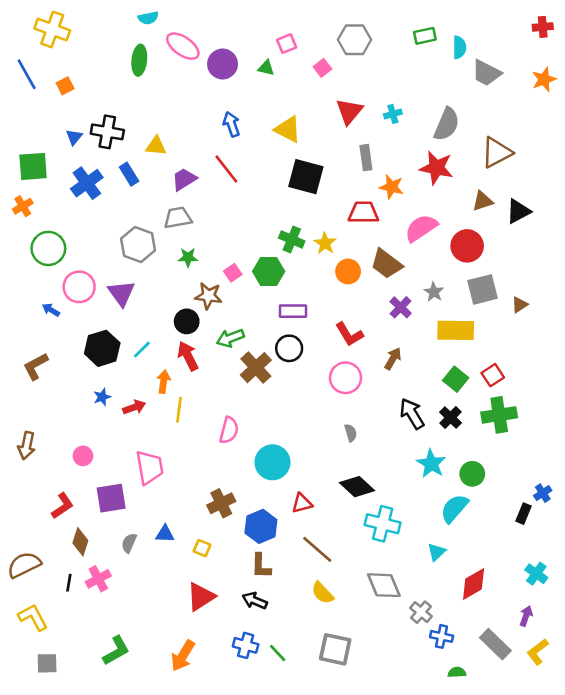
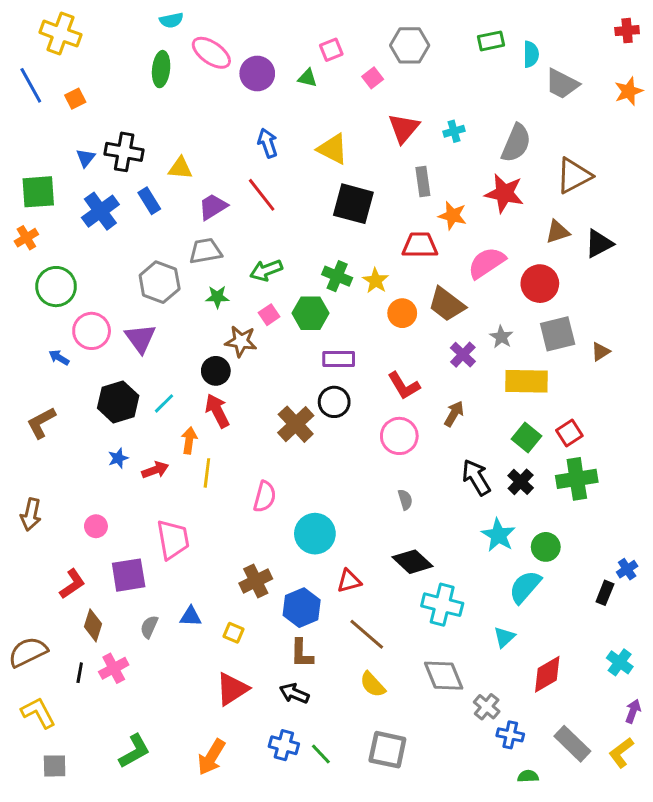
green arrow: (230, 338) -> (266, 270), moved
purple arrow: (526, 616) -> (633, 711), moved

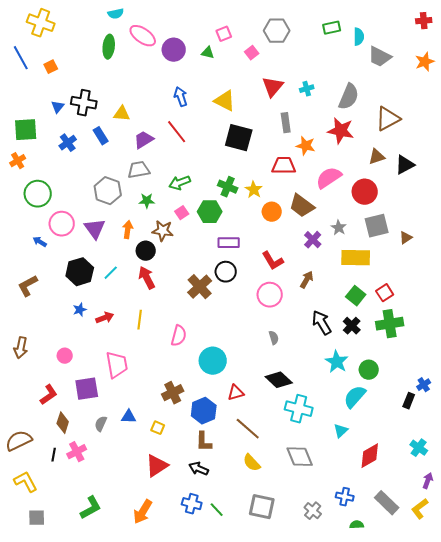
blue cross: (100, 211) -> (68, 143), size x0.7
orange arrow: (189, 440) -> (128, 230), moved
gray cross: (487, 707) -> (313, 511), moved

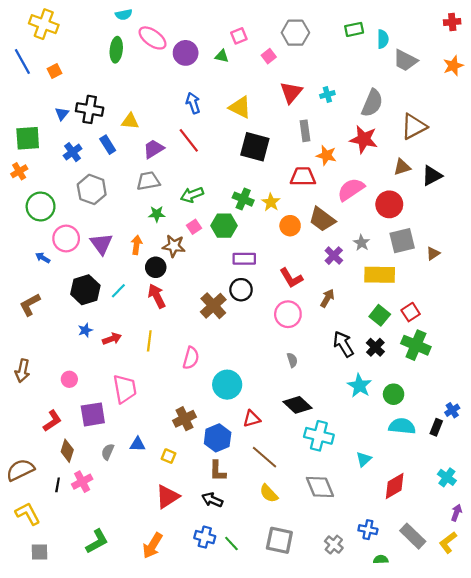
gray hexagon: (108, 191) -> (92, 189), moved
green cross: (390, 324) -> (416, 345), turned 32
cyan semicircle: (355, 397) -> (402, 426), moved, turned 55

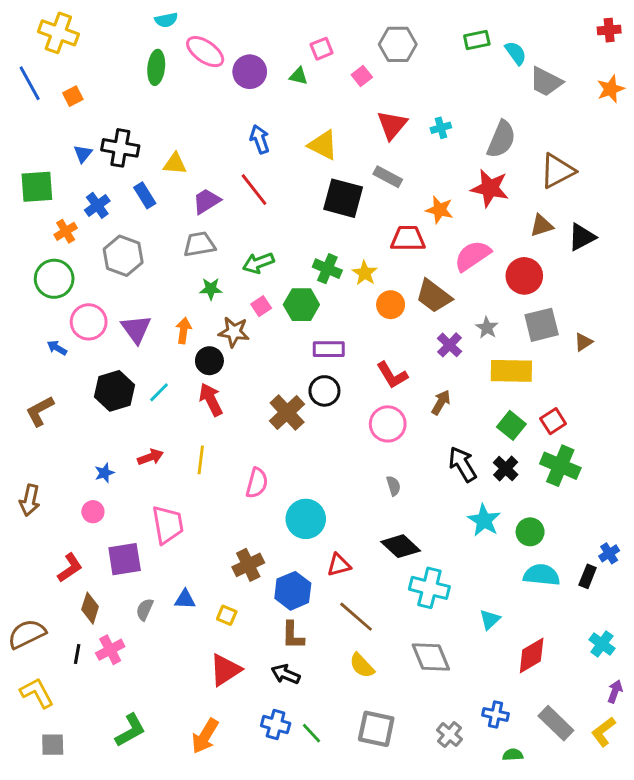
cyan semicircle: (383, 39) -> (516, 53), turned -36
gray rectangle: (305, 131) -> (388, 177), moved, turned -54
orange cross: (19, 171) -> (66, 231), moved
blue star: (85, 330) -> (104, 473), moved

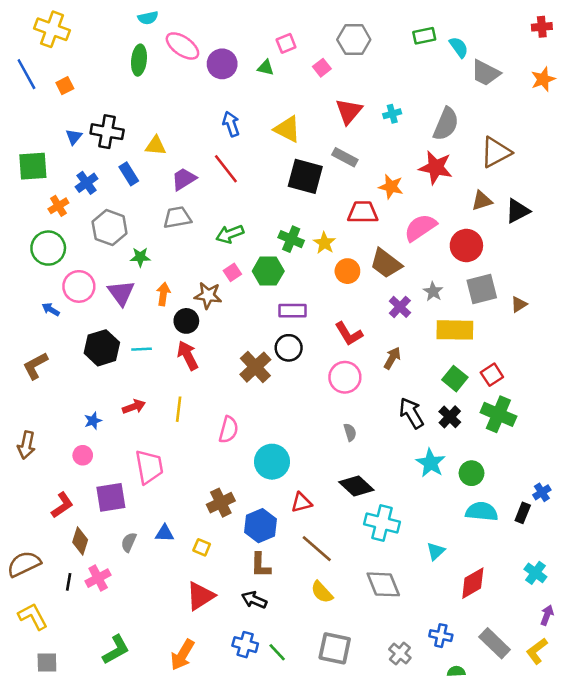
green star: (211, 289) -> (140, 257), moved
cyan line: (159, 392) -> (142, 349), turned 42

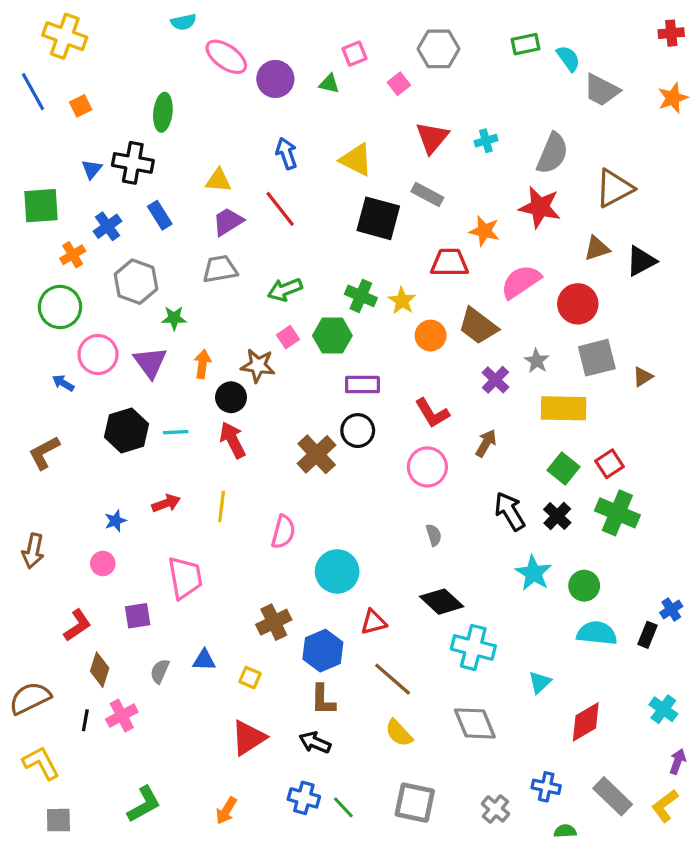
green ellipse: (139, 60) -> (163, 112), moved
yellow triangle: (156, 146) -> (218, 180), moved
purple square: (111, 497) -> (138, 616), size x0.7
orange arrow: (182, 655) -> (226, 811), size x0.7

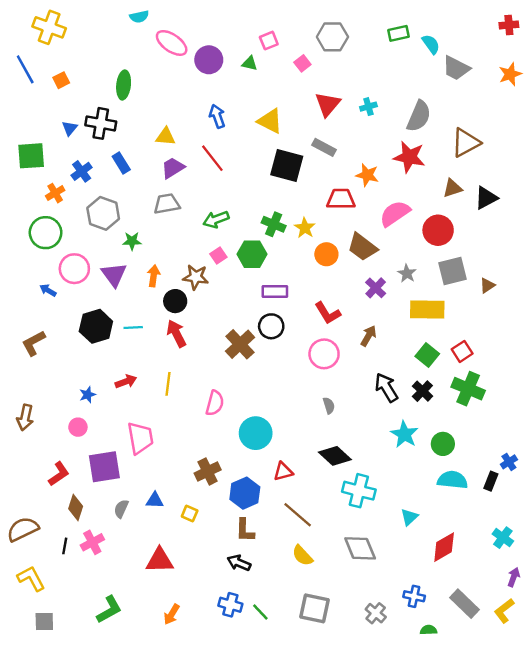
purple square: (138, 616) -> (104, 467), size x1.6
red triangle: (248, 738) -> (160, 560), moved, turned 32

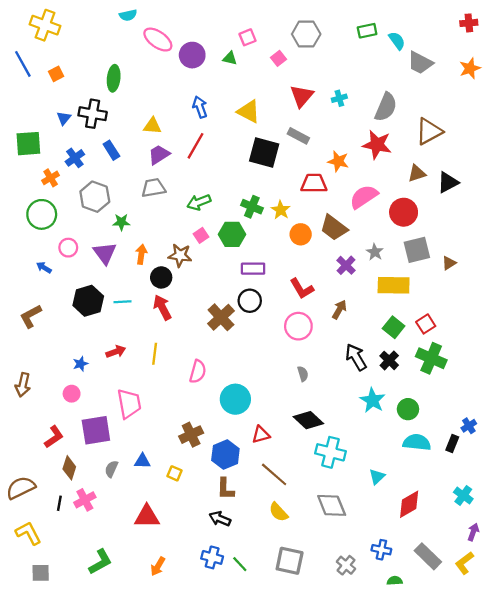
red line: (212, 158) -> (196, 146), turned 68
pink circle: (74, 269) -> (68, 248), size x0.7

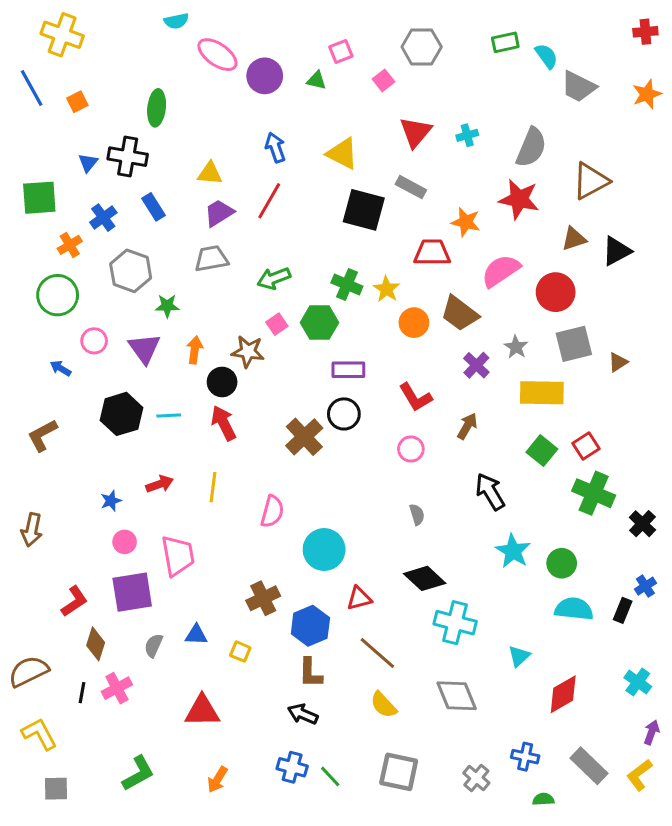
pink circle: (298, 326) -> (411, 449), size x0.7
black cross: (389, 360) -> (642, 524), moved
pink circle: (72, 394) -> (125, 542), moved

